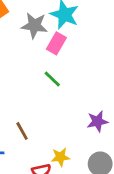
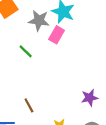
green line: (52, 79) -> (26, 51), moved

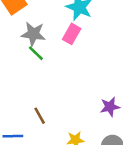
gray star: (39, 20) -> (33, 34), moved

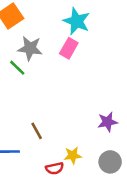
green line: (36, 53) -> (17, 68), moved

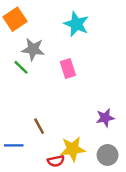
pink rectangle: (69, 48) -> (68, 68), moved, turned -48
yellow star: (73, 155) -> (73, 149), size x1.5

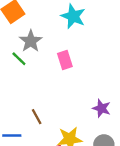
gray star: (33, 49) -> (31, 41), turned 30
purple star: (105, 118) -> (102, 108), turned 30

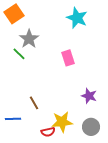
cyan star: (73, 16) -> (77, 18), moved
pink rectangle: (65, 60) -> (68, 58), moved

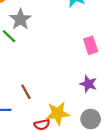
pink rectangle: (68, 58) -> (91, 45), moved

